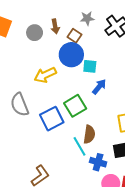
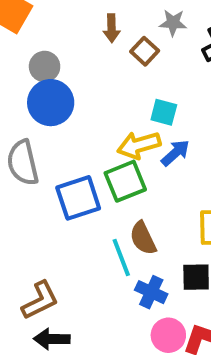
gray circle: (35, 33) -> (45, 67), moved
blue circle: (71, 55) -> (51, 103), moved
yellow arrow: (45, 75) -> (139, 145), moved
brown semicircle: (89, 134) -> (143, 238), turned 138

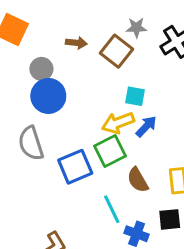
brown arrow: (112, 28) -> (76, 43), moved, turned -78
brown square: (145, 51) -> (116, 51), size x1.5
brown semicircle: (143, 238) -> (138, 180), moved

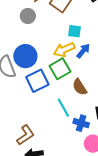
gray circle: (41, 69) -> (28, 16), moved
blue circle: (48, 96) -> (25, 56), moved

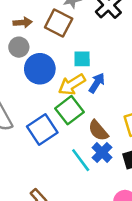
blue circle: (25, 56) -> (40, 69), moved
blue cross: (81, 123) -> (102, 153), moved, turned 35

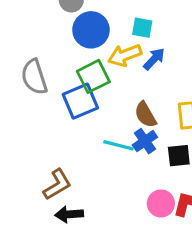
green square: (70, 110) -> (93, 76), moved
cyan line: (81, 160) -> (118, 145), turned -50

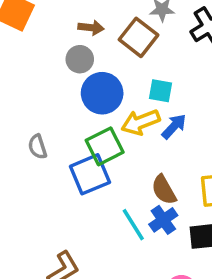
gray semicircle: (34, 77) -> (37, 147), size x0.6
cyan line: (118, 145) -> (133, 225), turned 44

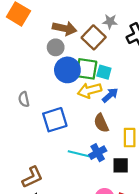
brown arrow: (91, 28) -> (65, 28), size x1.5
green square: (105, 146) -> (87, 69), moved, turned 30
brown semicircle: (164, 190) -> (101, 123), moved
cyan line: (133, 225) -> (79, 154), turned -50

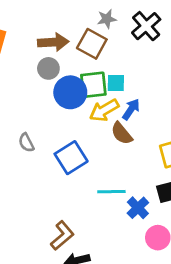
brown semicircle: (101, 123) -> (122, 133), moved
blue cross: (98, 153) -> (138, 208), moved

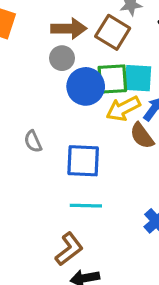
cyan square: (116, 83) -> (138, 78), size x1.4
blue square: (71, 158) -> (83, 161), turned 32
cyan line: (111, 192) -> (86, 206), moved

